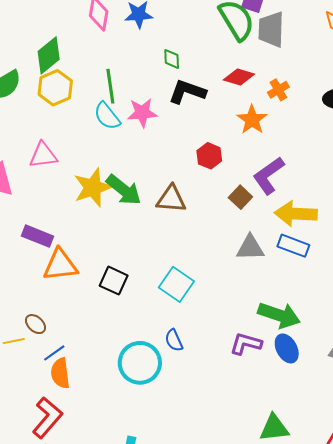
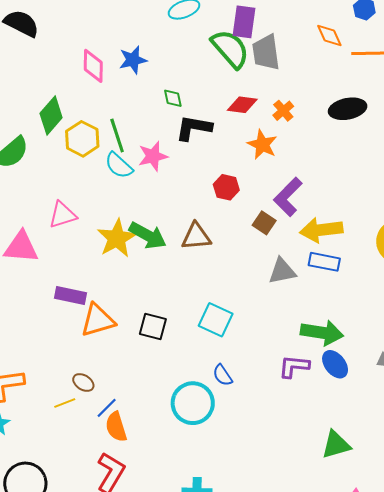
yellow hexagon: (55, 88) -> (82, 139), moved

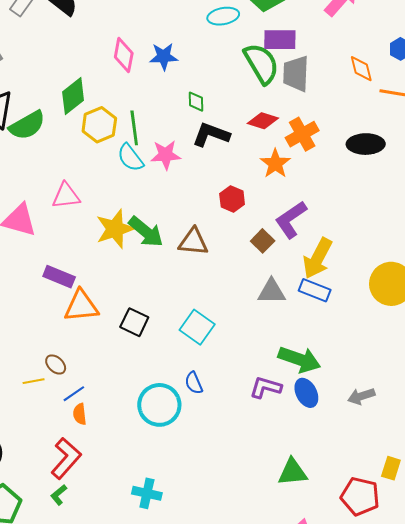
purple rectangle: (244, 22) -> (280, 40), turned 72
orange cross: (283, 111) -> (302, 134), size x1.5
yellow arrow: (321, 230) -> (318, 258), turned -66
orange semicircle: (116, 427) -> (80, 414), size x0.7

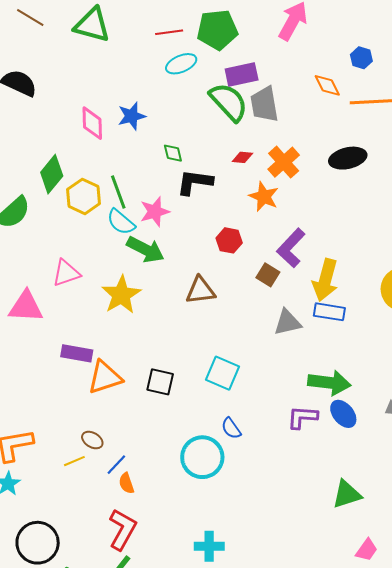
red diamond: (263, 121) -> (242, 157), size x0.7
green arrow: (146, 232) -> (145, 250), moved

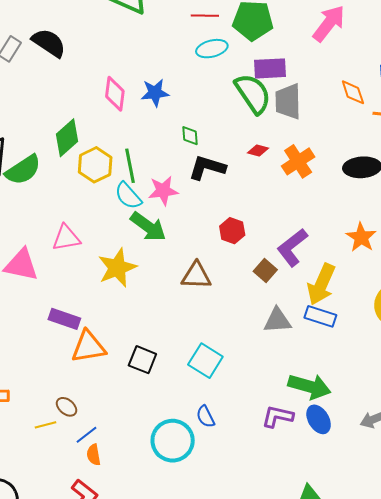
orange star: (264, 197) -> (361, 237), moved

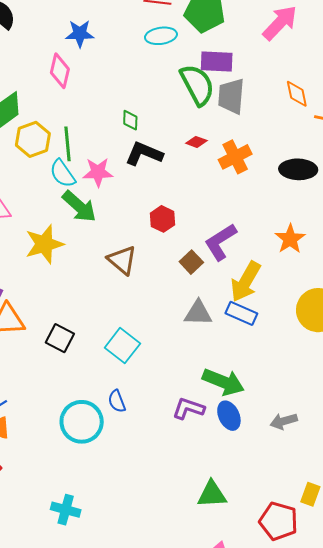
blue star: (155, 93) -> (80, 34), moved
brown triangle: (196, 276) -> (122, 260), turned 32

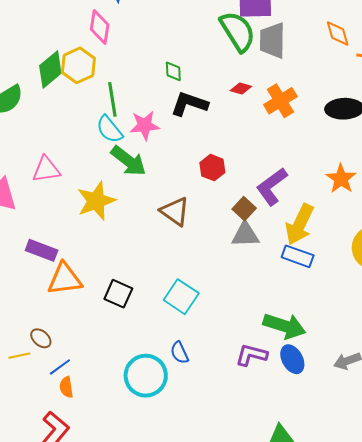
yellow hexagon: (33, 139) -> (78, 65), moved
gray triangle: (198, 313) -> (245, 235), moved

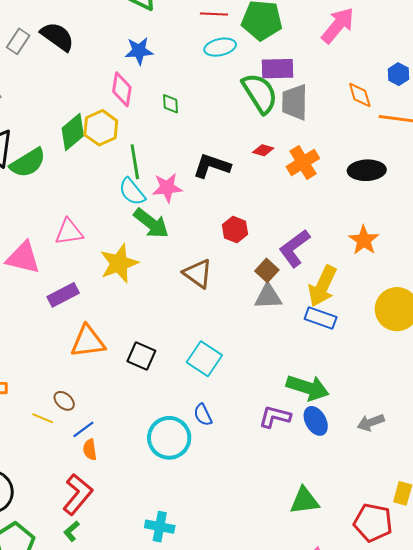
green diamond: (173, 71) -> (170, 104), moved
purple rectangle: (42, 250) -> (63, 295), moved, turned -48
yellow line: (19, 356) -> (43, 418), turned 35

